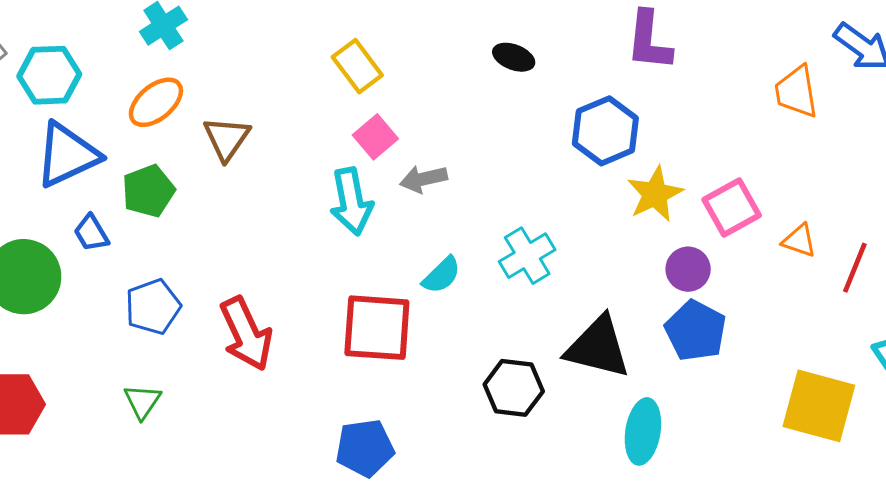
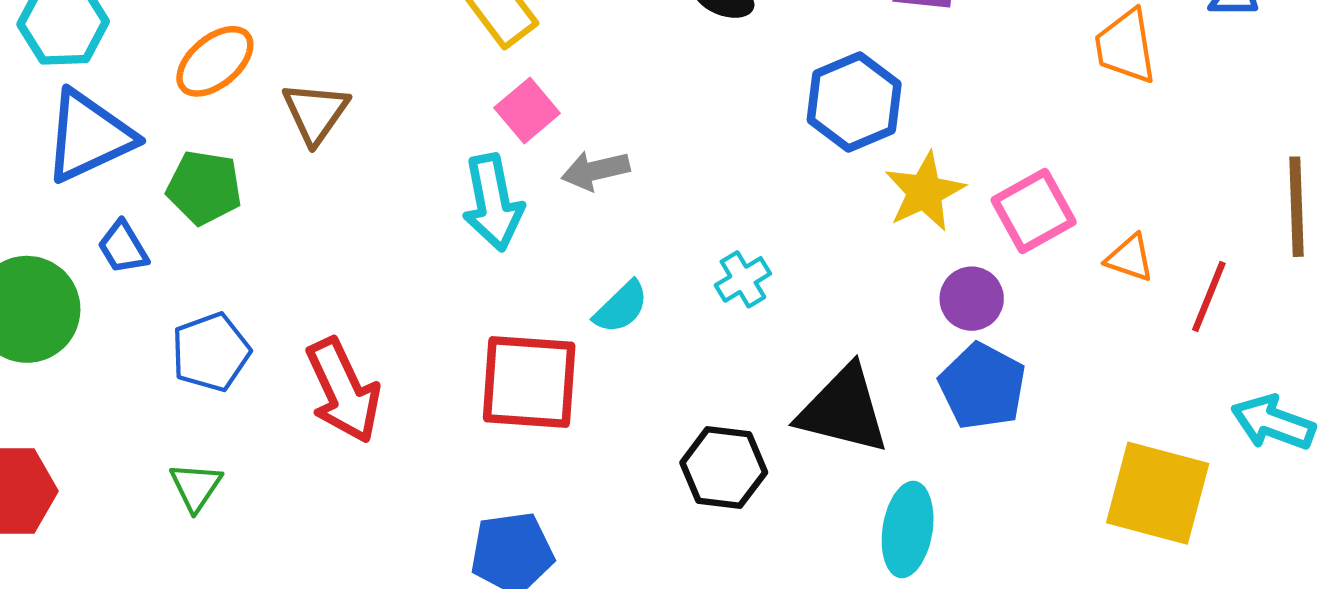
green pentagon: (148, 191) -> (204, 187), turned 30
cyan cross: (527, 256) -> (743, 279), size x0.7

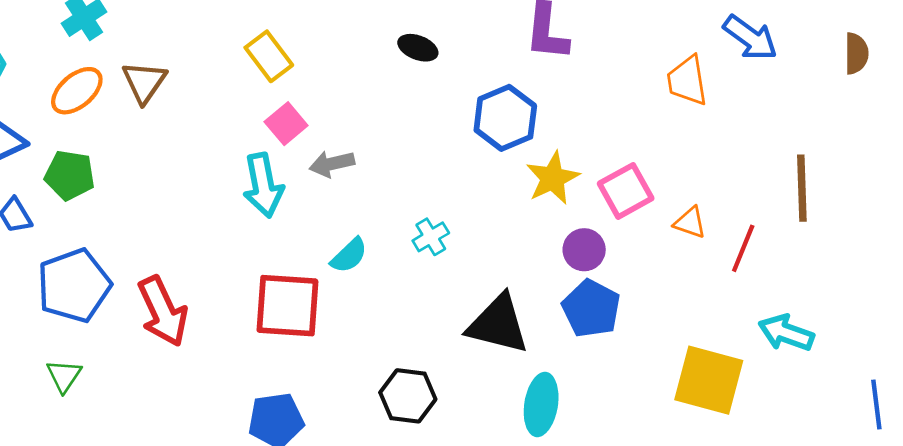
brown triangle: (315, 113) -> (144, 82), moved
blue pentagon: (211, 352) -> (74, 286), size x1.4
black hexagon: (724, 467) -> (408, 396), moved

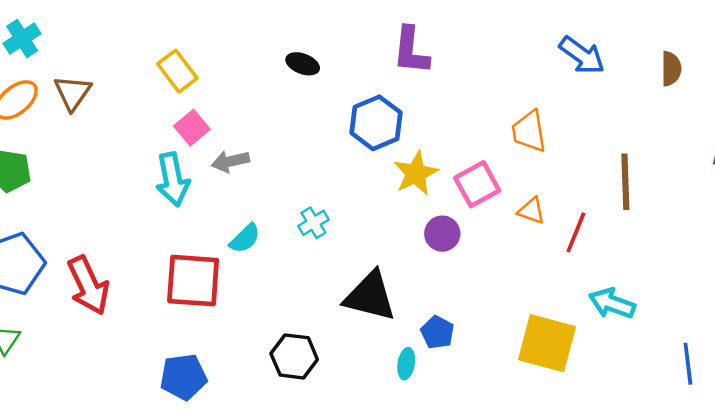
orange trapezoid: (687, 81) -> (529, 131), moved
blue pentagon: (591, 308) -> (437, 332), moved, size x0.7
cyan ellipse: (541, 404) -> (406, 364), size x0.6

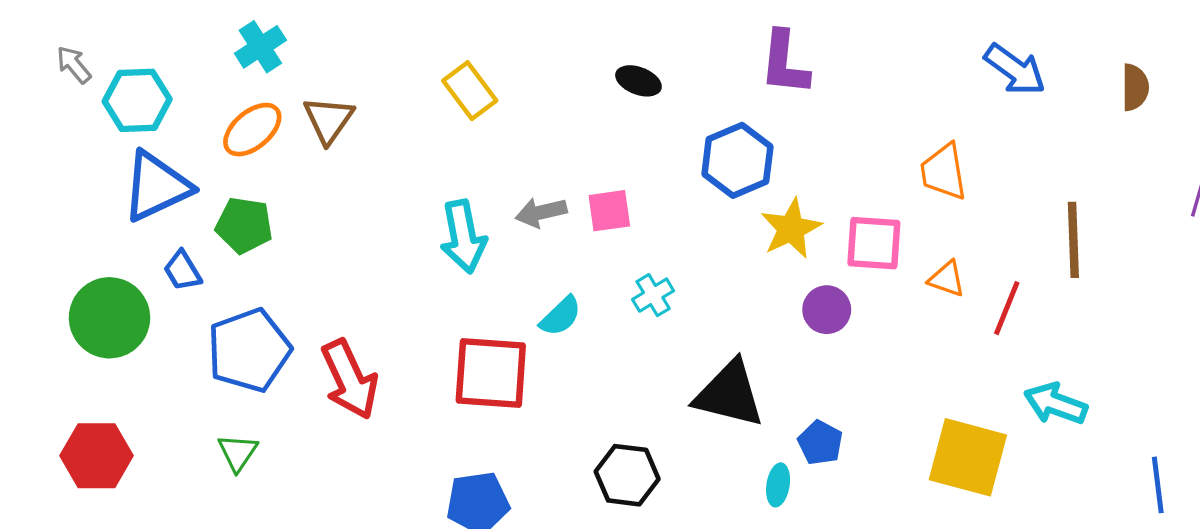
pink square: (192, 128) -> (609, 211), moved, turned 32
pink square: (477, 184) -> (874, 243), turned 33

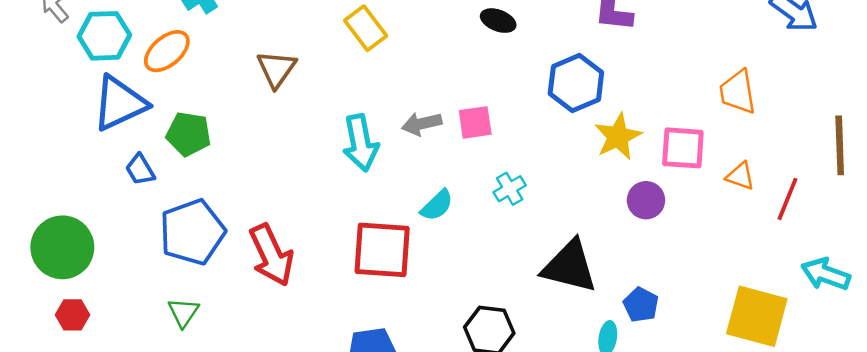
brown triangle: (329, 120) -> (276, 69), moved
orange ellipse: (252, 130) -> (167, 51), moved
green circle: (109, 318) -> (62, 247), moved
red hexagon: (97, 456) -> (73, 315), size x0.6

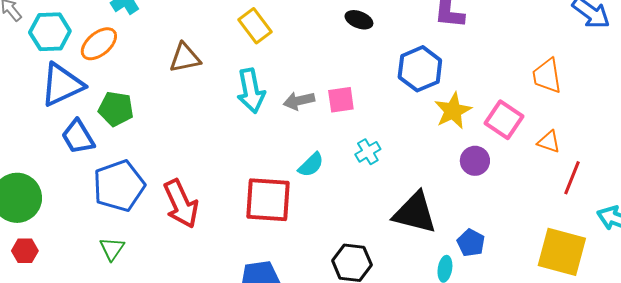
brown triangle: (276, 69) -> (185, 58), turned 44
cyan arrow: (361, 143) -> (251, 91), moved
pink square: (683, 148) -> (504, 120), turned 30
blue trapezoid: (140, 170) -> (78, 137), size x1.4
red line: (787, 199) -> (572, 178), moved

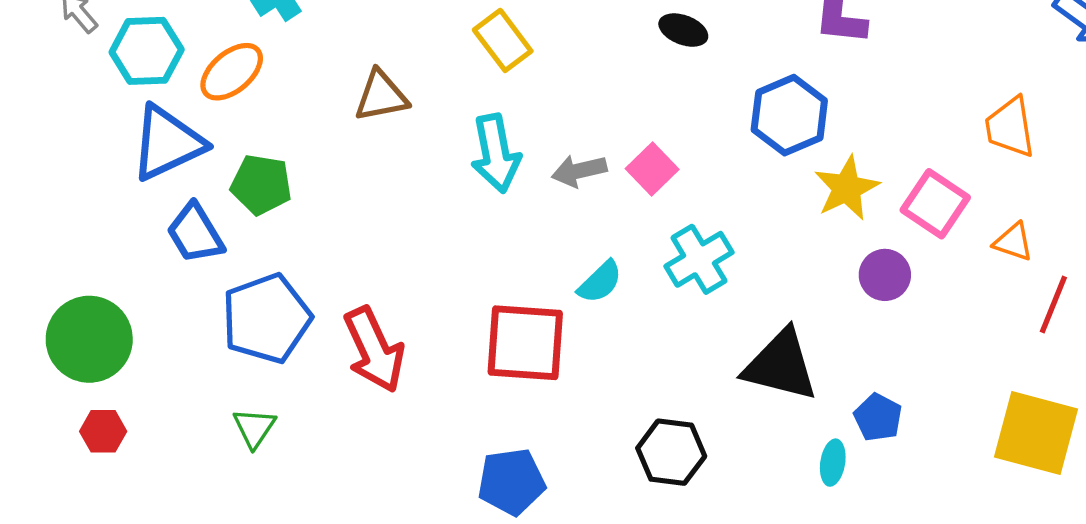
pink square: (341, 100) -> (652, 169), turned -36
cyan cross: (368, 152) -> (699, 259), size x1.5

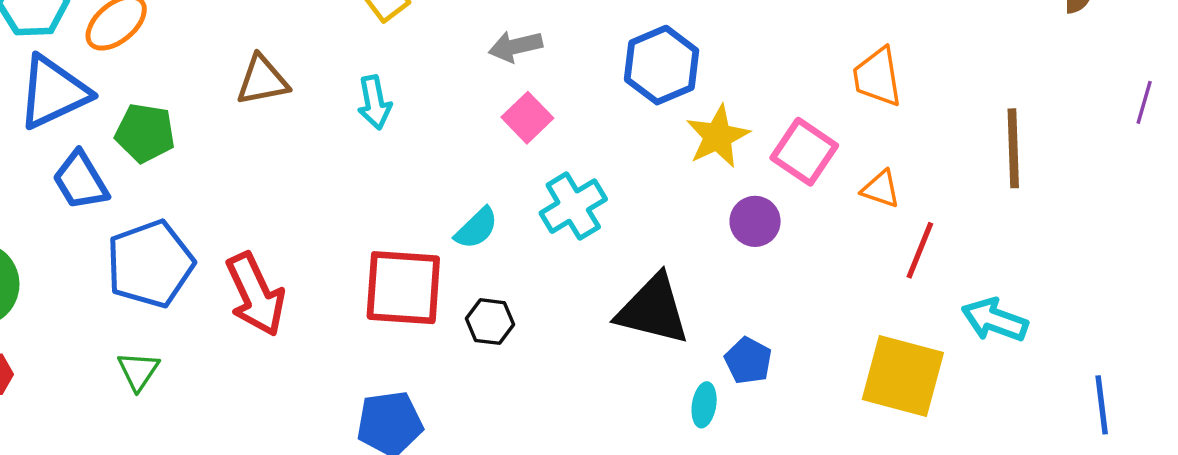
brown triangle: (381, 96) -> (262, 80), moved
cyan arrow: (496, 153) -> (374, 102), size x0.7
gray arrow: (579, 171) -> (515, 46), moved
black hexagon: (671, 452) -> (490, 322), moved, size x0.7

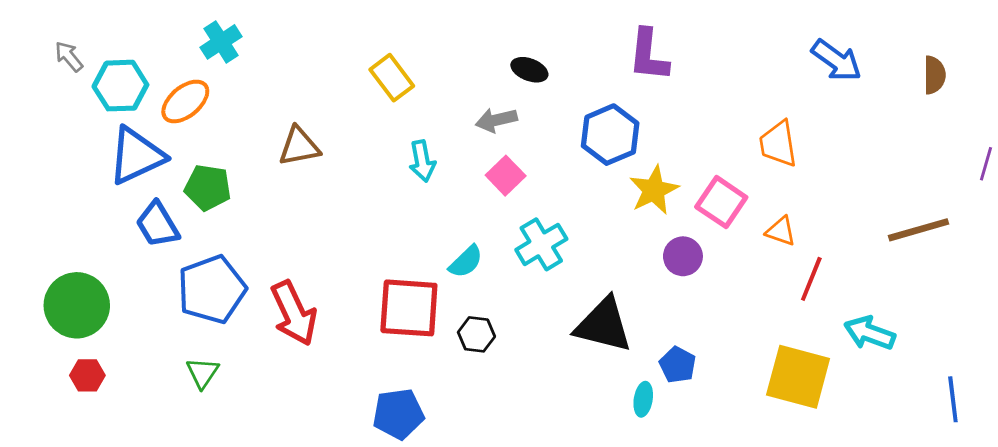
cyan arrow: (374, 102) -> (422, 161), moved
brown line: (1013, 148) -> (919, 230), moved, turned 76

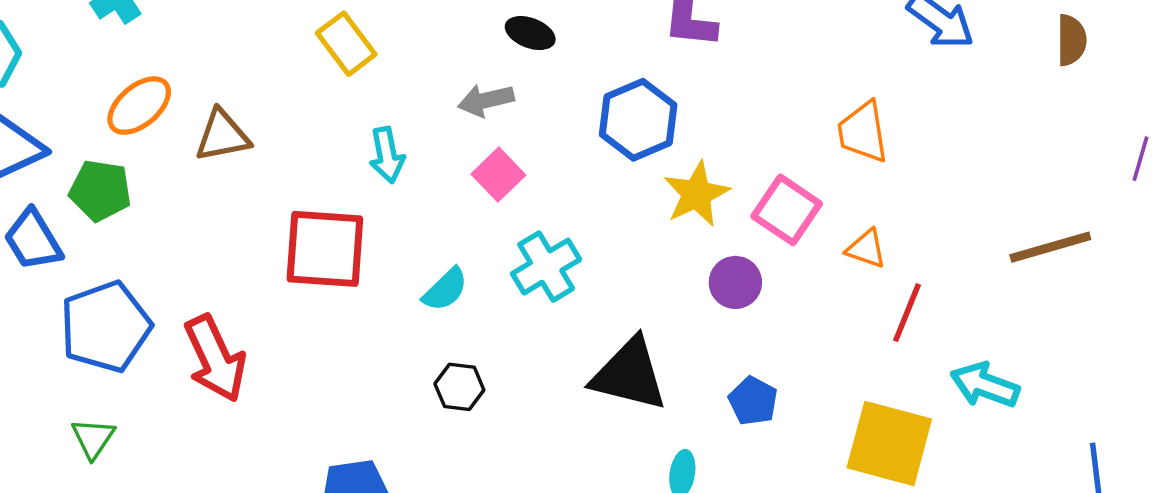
orange ellipse: (185, 101) -> (139, 106), moved
red square: (409, 308) -> (325, 249), moved
blue pentagon: (678, 365) -> (753, 401), moved

